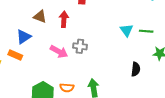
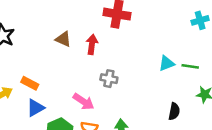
cyan triangle: (127, 30) -> (167, 63), turned 40
blue triangle: (24, 37) -> (35, 108), moved
pink arrow: (59, 52) -> (84, 102), moved

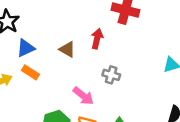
brown triangle: (63, 39) -> (67, 49), moved
blue triangle: (35, 108) -> (26, 48), moved

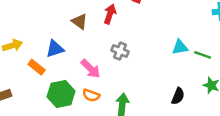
blue triangle: (26, 48) -> (55, 49), moved
orange rectangle: (30, 72) -> (37, 67), moved

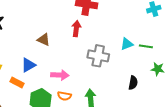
red arrow: (110, 14) -> (76, 29), moved
gray cross: (120, 51) -> (98, 56), moved, size x1.5
pink arrow: (91, 69) -> (60, 75), turned -30

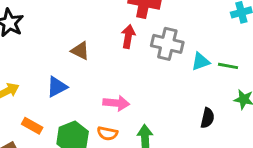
gray cross: (98, 56) -> (167, 44), moved
pink arrow: (60, 75) -> (116, 103), moved
orange rectangle: (17, 82) -> (32, 126), moved

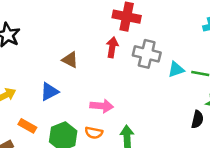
black semicircle: (207, 118) -> (197, 119), moved

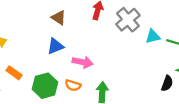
gray cross: (147, 54) -> (128, 20), turned 30
blue triangle: (49, 92) -> (55, 46), moved

